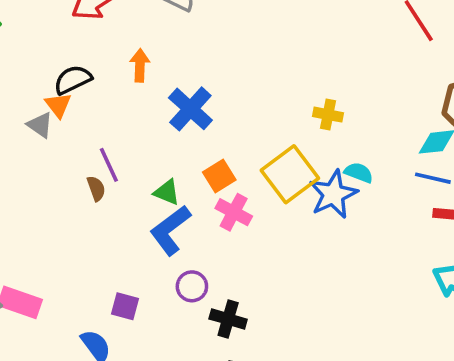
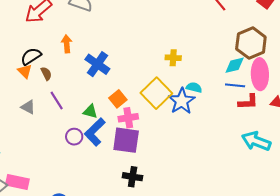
gray triangle: (40, 125) -> (28, 107), moved
brown semicircle: (96, 188) -> (46, 74), moved
pink cross: (234, 212) -> (128, 118), turned -30
purple circle: (192, 286) -> (74, 137), moved
purple square: (125, 306) -> (126, 140), moved, size x1.8

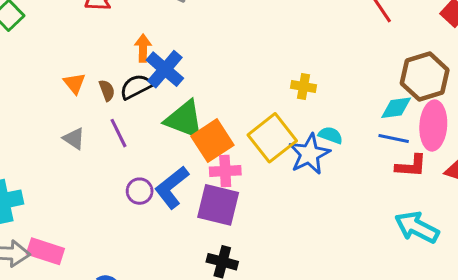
black semicircle: (31, 56) -> (136, 87), moved
blue cross: (97, 64) -> (165, 69), moved
orange square: (118, 99) -> (212, 141), size x1.5
green triangle: (90, 111) -> (184, 120), moved, size x1.8

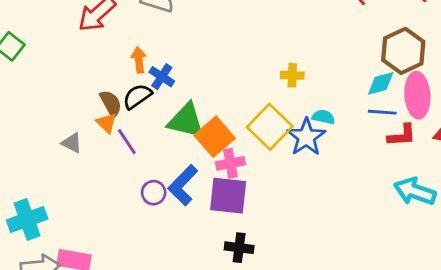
blue cross: (165, 69) -> (162, 77), size x0.7
orange triangle: (74, 83) -> (106, 123), moved
brown semicircle: (107, 90) -> (111, 103), size x1.4
gray triangle: (74, 139) -> (72, 143), moved

